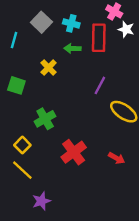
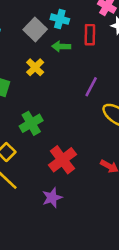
gray square: (41, 22) -> (35, 29), moved
red rectangle: (99, 38) -> (90, 35), size x0.7
purple star: (41, 201) -> (52, 198), moved

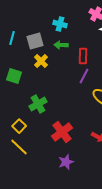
gray square: (35, 29) -> (35, 41), moved, turned 30
red rectangle: (90, 35) -> (83, 56), moved
purple star: (52, 198) -> (66, 162), moved

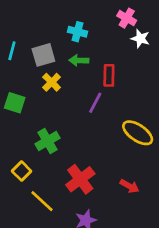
purple line: (84, 76) -> (95, 103), moved
yellow line: (19, 147) -> (42, 201), moved

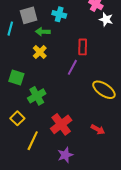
gray square: (43, 55) -> (29, 15), moved
green arrow: (79, 60) -> (43, 32), moved
green square: (15, 103) -> (16, 78), moved
yellow line: (42, 201) -> (33, 141), turned 72

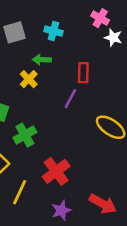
green arrow: (43, 32) -> (42, 60), moved
red arrow: (98, 129) -> (103, 204), moved, size x1.5

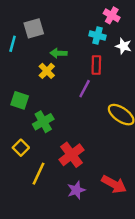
cyan cross: (53, 31) -> (98, 35), moved
white star: (113, 38) -> (123, 46), moved

